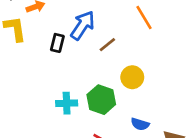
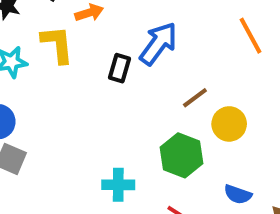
brown line: (107, 45) -> (195, 98), moved
cyan cross: (67, 103) -> (118, 185), moved

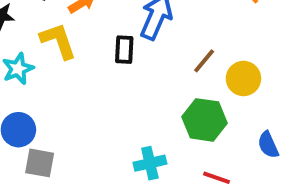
blue semicircle: (238, 194) -> (268, 145), turned 60

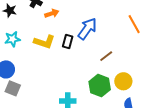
yellow L-shape: (58, 41) -> (44, 42), moved, turned 115
yellow circle: (243, 78) -> (123, 81), moved

